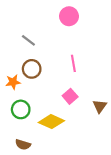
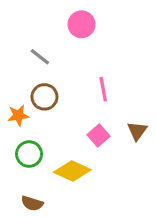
pink circle: (69, 16) -> (82, 24), moved
brown triangle: (100, 106) -> (137, 131), moved

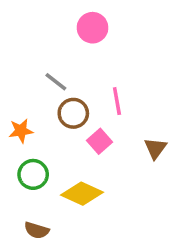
gray line: (40, 57) -> (56, 82), moved
brown circle: (44, 97) -> (73, 113), moved
pink square: (99, 135) -> (99, 141), moved

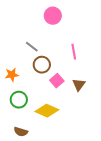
pink line: (117, 101) -> (74, 52), moved
brown triangle: (155, 148) -> (79, 85), moved

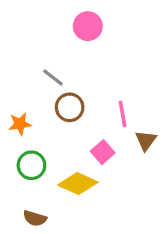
pink line: (74, 52) -> (123, 114), moved
pink square: (57, 81) -> (103, 152), moved
brown triangle: (79, 85) -> (146, 140), moved

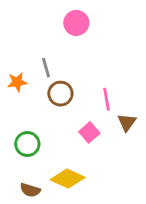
gray line: (53, 77) -> (46, 68), turned 36
orange star: (20, 124) -> (17, 82), moved
yellow diamond: (78, 184) -> (68, 179), moved

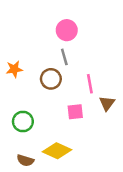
pink circle: (76, 23) -> (67, 30), moved
gray line: (46, 68) -> (64, 57), moved
pink square: (89, 132) -> (75, 112), turned 35

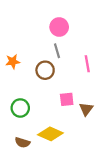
pink line: (90, 84) -> (87, 64), moved
brown triangle: (107, 103) -> (86, 109), moved

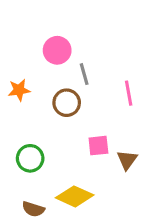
pink circle: (59, 27) -> (57, 50), moved

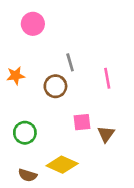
pink circle: (57, 50) -> (33, 24), moved

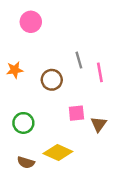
gray line: (70, 62) -> (79, 60), moved

